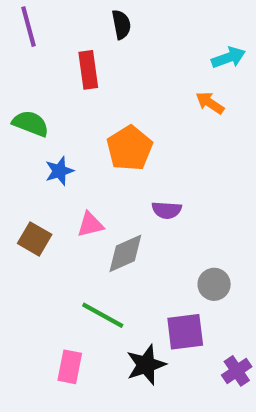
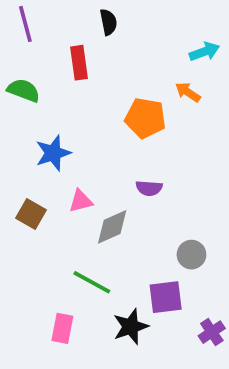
green semicircle: (31, 123) -> (24, 90), moved
orange pentagon: (130, 148) -> (145, 118), moved, turned -30
blue star: (59, 171) -> (53, 153), size x1.4

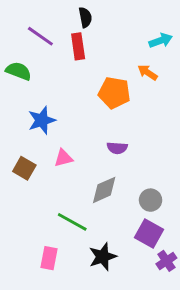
purple line: (25, 24) -> (40, 36), moved, turned -40
red rectangle: (79, 63) -> (78, 46), moved
gray diamond: (112, 227) -> (104, 190), moved
purple square: (166, 297) -> (149, 233), moved, turned 36

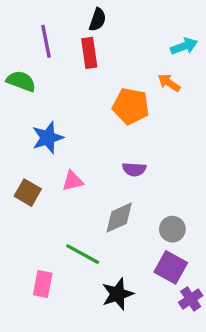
black semicircle: (85, 17) -> (98, 20), turned 30
purple line: (40, 36) -> (46, 41), turned 44
pink rectangle: (49, 258) -> (43, 284), moved

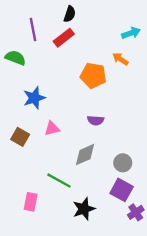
red rectangle: (89, 53) -> (64, 38), turned 60

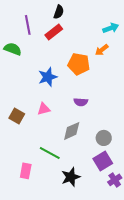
orange arrow: (120, 59) -> (102, 50), turned -72
blue star: (34, 98) -> (48, 77), moved
purple square: (122, 190) -> (103, 161), turned 30

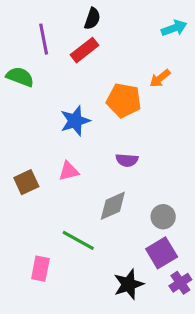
cyan arrow: (111, 28) -> (174, 28), moved
brown square: (17, 116) -> (26, 182), turned 35
black star: (71, 177) -> (129, 284), moved

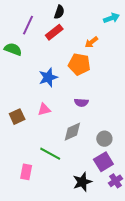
purple line: (44, 39) -> (28, 25), turned 36
orange arrow: (160, 78) -> (91, 42), moved

